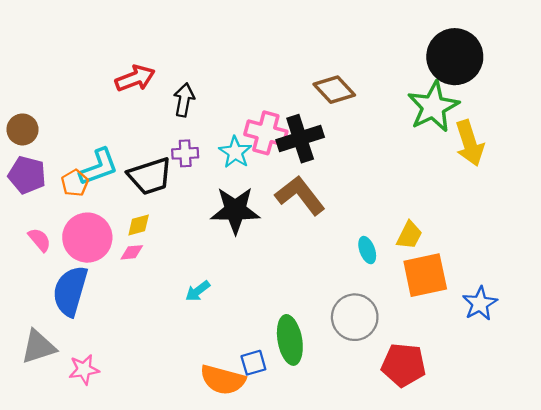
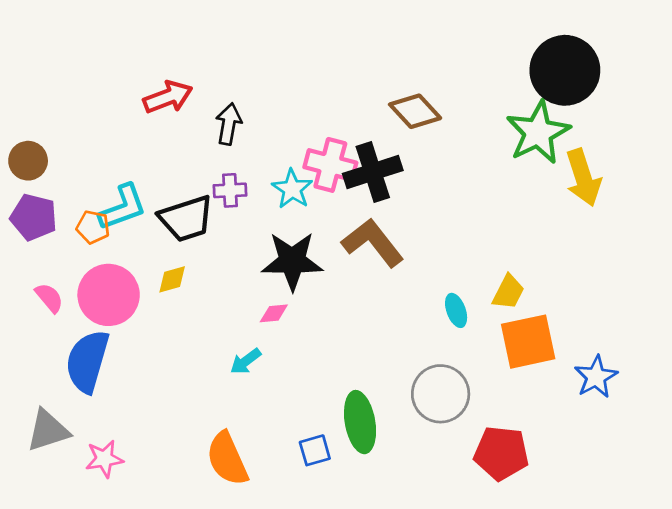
orange pentagon: (75, 183) -> (93, 227), turned -30
pink diamond: (132, 252) -> (274, 313), moved
orange semicircle: (223, 380) -> (227, 459), moved, turned 51

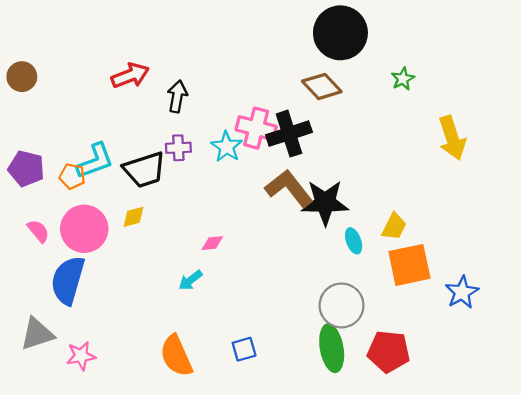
black circle: (565, 70) -> (340, 33), moved
green star: (538, 132) -> (403, 79), moved, size x0.5
brown circle: (28, 161) -> (22, 77), moved
black star: (292, 261) -> (325, 203), moved
green ellipse: (360, 422) -> (332, 348), moved

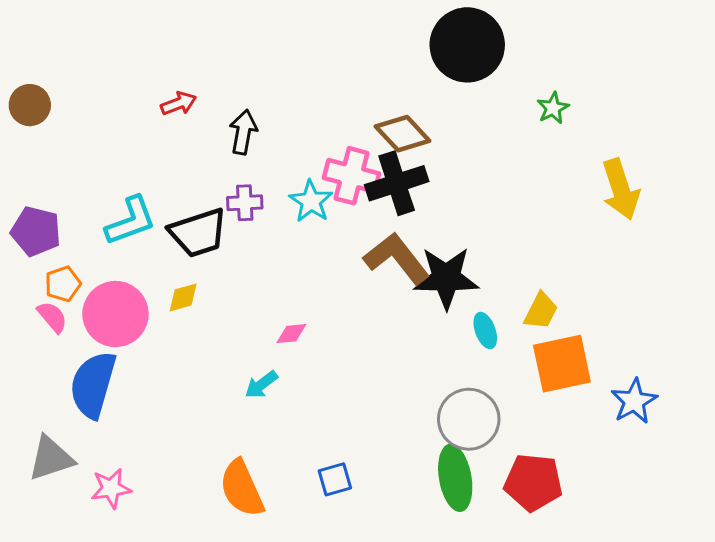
red arrow: (130, 76) -> (179, 104), size x0.7
brown diamond: (322, 86) -> (403, 134), moved
orange pentagon: (72, 176) -> (63, 284), moved, turned -30

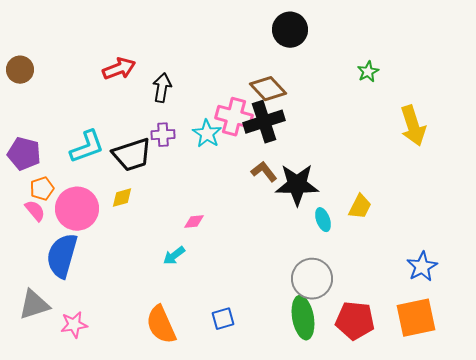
black circle: (467, 45) -> (290, 30), moved, size x0.7
red arrow: (179, 104) -> (119, 69), size x1.4
brown L-shape: (397, 258) -> (264, 172), size x0.6
orange square: (562, 364) -> (416, 318), moved

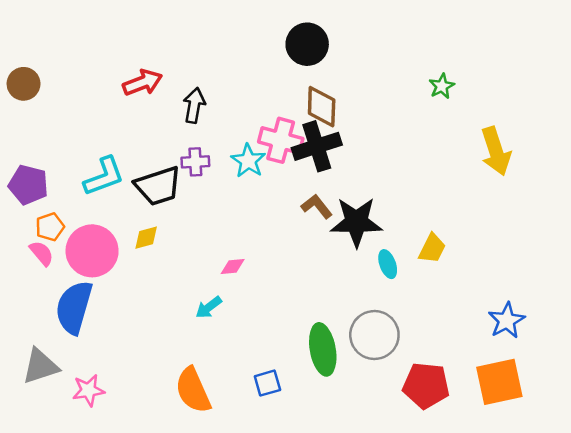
black circle: (290, 30) -> (307, 44), moved
brown diamond: (268, 89) -> (322, 107), turned 45
green ellipse: (303, 318) -> (323, 349), moved

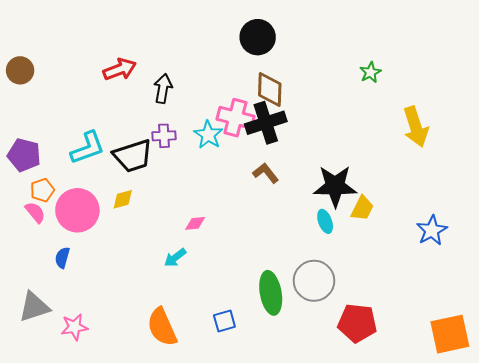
black star: (356, 222) -> (335, 186), moved
blue semicircle: (74, 307) -> (62, 258), size x0.5
blue star: (507, 321) -> (432, 230), moved
orange square: (499, 382) -> (450, 334), moved

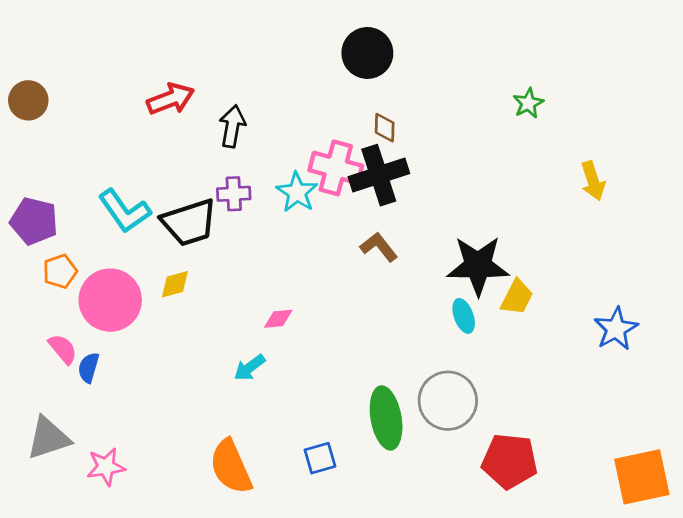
brown diamond: (270, 89) -> (385, 128), size x0.6
yellow arrow: (416, 127) -> (593, 181), size x0.7
cyan L-shape: (88, 148) -> (125, 211), turned 75
pink semicircle: (35, 212) -> (63, 349), moved

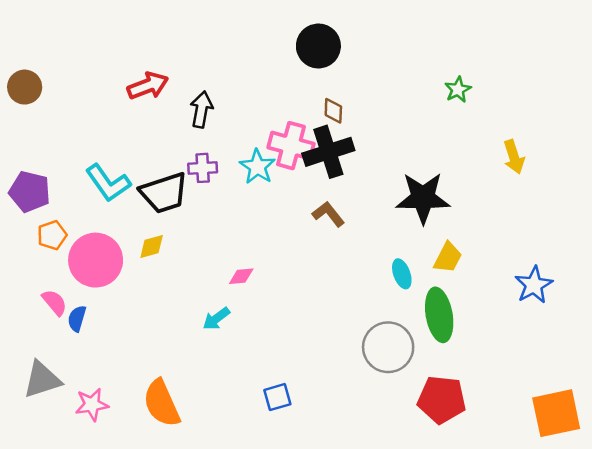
black star: (478, 266) -> (423, 198), moved
green ellipse: (386, 418) -> (439, 315), moved
orange semicircle: (231, 467) -> (162, 403), moved

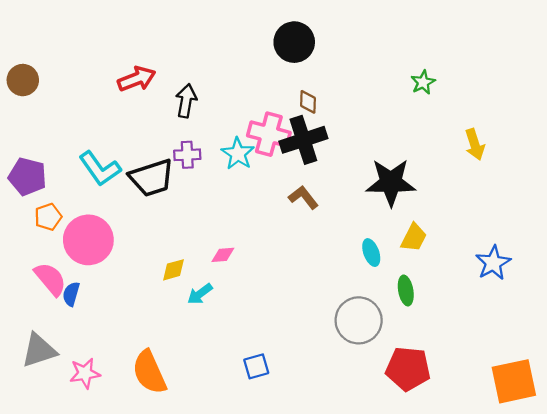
yellow diamond: (152, 246) -> (173, 270), moved
pink semicircle: (55, 302) -> (50, 279), size x1.4
green ellipse: (439, 315) -> (406, 290), size x0.6

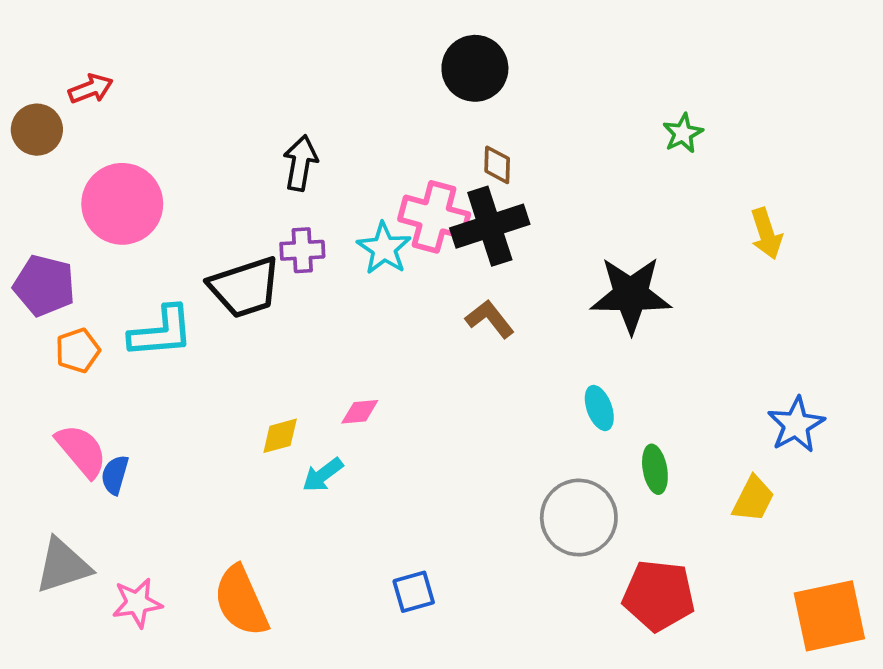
red arrow: (137, 79) -> (91, 89), moved, size x0.7
cyan L-shape: (100, 169) -> (161, 332), moved, turned -60
yellow trapezoid: (414, 238) -> (753, 499), moved
pink circle: (88, 240) -> (122, 204), moved

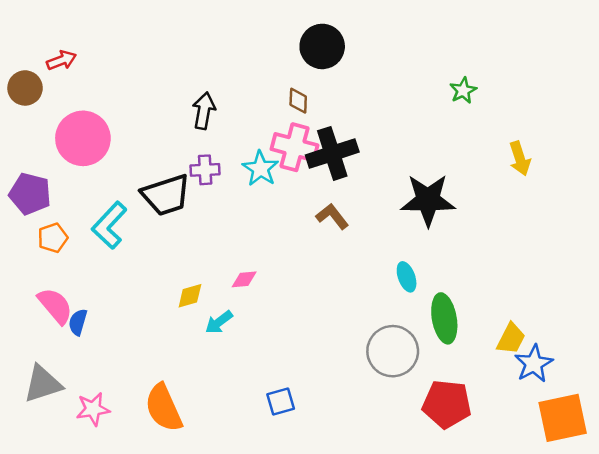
brown diamond: (497, 165) -> (298, 101), moved
cyan L-shape: (161, 332) -> (109, 225), turned 138
blue star: (796, 425) -> (534, 364), moved
green ellipse: (655, 469) -> (444, 318), size x1.5

